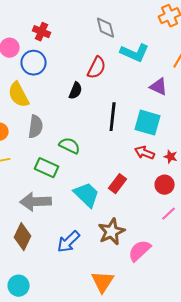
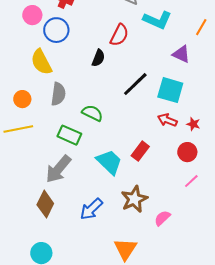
black line: (113, 117) -> (135, 84), turned 40
gray arrow: (36, 202) -> (58, 169), turned -48
pink semicircle: (140, 251) -> (162, 218), size x0.7

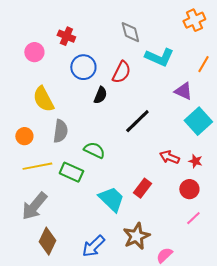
blue circle: (56, 30) -> (83, 67), moved
cyan square: (170, 90) -> (198, 121), moved, turned 32
yellow line: (18, 129) -> (37, 166), moved
gray arrow: (58, 169) -> (34, 206), moved

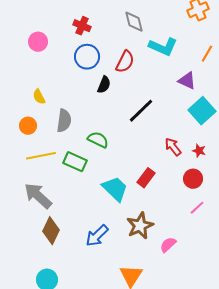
red cross: (66, 36) -> (82, 26), moved
yellow semicircle: (43, 99) -> (39, 97), moved, size x0.6
red arrow: (169, 157) -> (173, 147), turned 30
gray arrow: (34, 206) -> (38, 196), turned 92

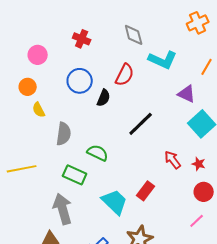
blue circle: (87, 57) -> (80, 81), moved
orange circle: (28, 126) -> (28, 87), moved
yellow line: (41, 156) -> (22, 169), moved
red circle: (193, 179) -> (204, 192), moved
gray arrow: (38, 196) -> (63, 209), moved, turned 32

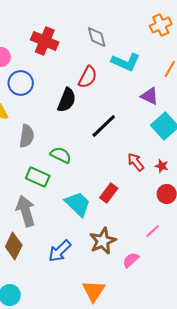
red cross: (82, 39) -> (45, 41), size x1.5
blue circle: (80, 81) -> (21, 83), moved
black semicircle: (104, 98) -> (67, 100), size x1.4
pink line: (197, 221) -> (153, 231), moved

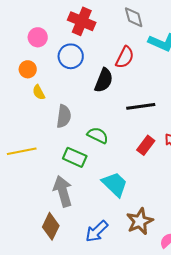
blue circle: (21, 83) -> (71, 56), moved
black line: (104, 126) -> (141, 106), turned 36
red rectangle: (109, 193) -> (146, 145), moved

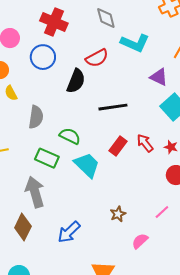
red semicircle: (125, 57) -> (97, 58), turned 35
cyan trapezoid: (115, 184) -> (87, 165), moved
brown star: (140, 221) -> (118, 214), moved, size x0.6

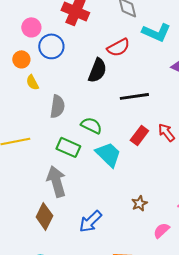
blue circle: (43, 57) -> (51, 46), moved

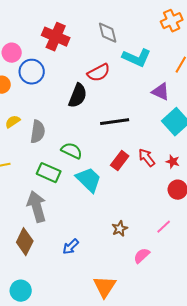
yellow semicircle: (32, 82) -> (13, 122), moved, turned 84
blue arrow: (90, 221) -> (71, 247), size x0.7

